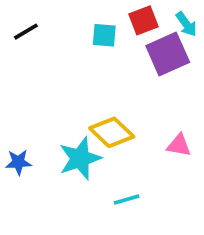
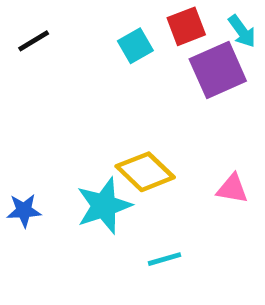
cyan square: (104, 35) -> (135, 46), turned -35

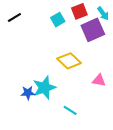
yellow diamond: (145, 172) -> (69, 61), moved
blue star: (24, 211) -> (28, 93), moved
cyan line: (164, 259) -> (70, 110), turned 48

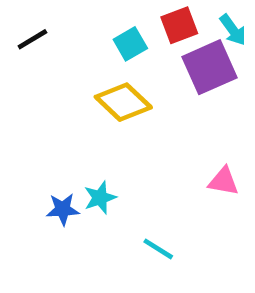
yellow diamond: (69, 61) -> (123, 102), moved
cyan star: (44, 88) -> (100, 198), size x0.6

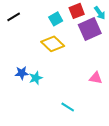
cyan star: (100, 198) -> (36, 78), moved
blue star: (63, 209) -> (22, 73), moved

